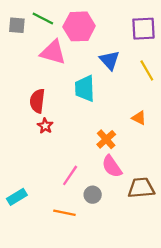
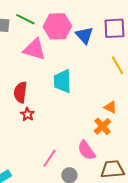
blue triangle: (110, 60) -> (84, 35), moved
orange cross: (106, 139) -> (102, 126), moved

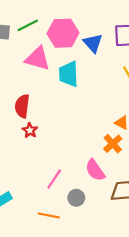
green line: (25, 19) -> (28, 25), turned -54
cyan trapezoid: (62, 81) -> (69, 74), moved

